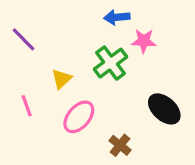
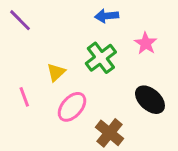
purple line: (23, 39) -> (20, 20), moved
pink star: (144, 41) -> (146, 43), moved, turned 30
brown cross: (120, 145) -> (110, 133), size x1.4

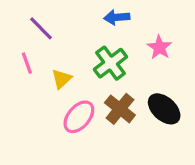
purple line: (20, 20) -> (41, 28), moved
pink line: (24, 97) -> (27, 63), moved
brown cross: (110, 133) -> (120, 109), moved

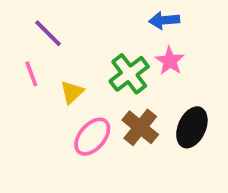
blue arrow: (117, 17) -> (164, 20), moved
pink star: (159, 47) -> (170, 61), moved
black ellipse: (164, 109) -> (192, 127), turned 72

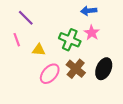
green cross: (129, 74) -> (70, 40), turned -30
yellow triangle: (72, 92) -> (39, 50), turned 48

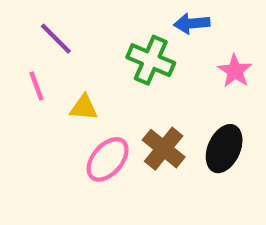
pink star: (92, 33) -> (235, 71), moved
green cross: (70, 40) -> (151, 60), moved

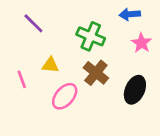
blue arrow: (192, 23) -> (130, 14), moved
pink line: (36, 86) -> (22, 79), moved
brown cross: (164, 149) -> (96, 73), moved

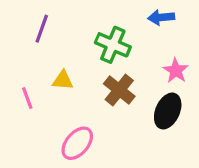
purple line: (33, 23) -> (42, 29), turned 65
pink star: (141, 43) -> (176, 71), moved
pink ellipse: (65, 96) -> (77, 143), moved

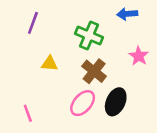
pink line: (27, 98) -> (28, 113), moved
black ellipse: (168, 111) -> (116, 102), moved
pink ellipse: (77, 143) -> (83, 103), moved

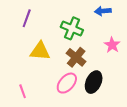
yellow triangle: (49, 64) -> (40, 51), size x1.5

